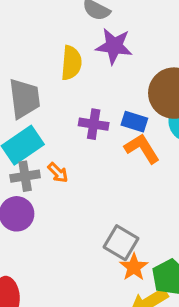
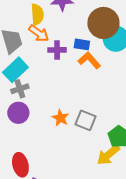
orange arrow: (58, 173) -> (39, 33), moved, size x1.5
orange star: (134, 267) -> (60, 118), moved

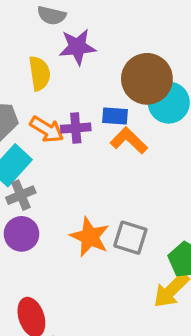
orange arrow: (39, 33) -> (47, 129), moved
orange star: (60, 118) -> (90, 237), size x1.4

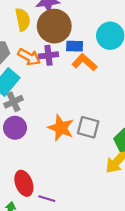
brown circle: (147, 79) -> (54, 26), moved

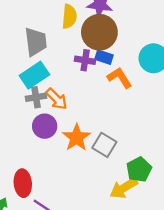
blue rectangle: (75, 46) -> (104, 57), moved
orange arrow: (29, 57) -> (57, 99), moved
purple circle: (15, 128) -> (45, 126), moved

